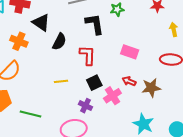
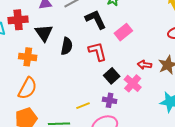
black triangle: (41, 23) -> (44, 33), turned 36
pink rectangle: (130, 52) -> (123, 32), moved, turned -42
yellow line: (61, 81) -> (83, 106), moved

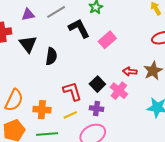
red L-shape: (98, 51) -> (72, 91), moved
orange cross: (28, 57) -> (42, 110), moved

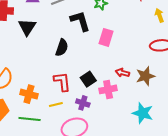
pink rectangle: (107, 40) -> (106, 37), turned -42
black semicircle: (51, 56) -> (62, 48), moved
pink cross: (119, 91) -> (108, 89), turned 30

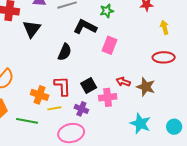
black L-shape: (80, 21) -> (85, 27), turned -50
brown star: (145, 76) -> (146, 87), turned 30
orange cross: (29, 94) -> (40, 95), moved

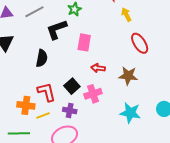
black L-shape: (85, 27) -> (57, 29), turned -35
yellow arrow: (164, 27) -> (126, 15), moved
red ellipse: (164, 57) -> (140, 43), turned 70
red arrow: (123, 82) -> (98, 68), moved

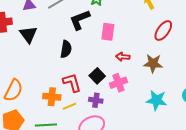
red ellipse: (140, 43) -> (163, 31), turned 70

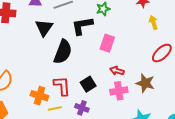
black triangle: (28, 35) -> (44, 28), moved
black semicircle: (66, 49) -> (63, 52), size x1.4
pink cross: (119, 83) -> (119, 91), moved

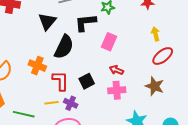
yellow arrow: (153, 23) -> (156, 34), moved
brown star: (145, 83) -> (155, 86), moved
orange cross: (39, 96) -> (37, 66), moved
purple cross: (82, 108) -> (71, 103), moved

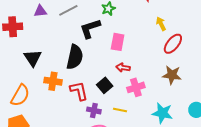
black triangle: (47, 21) -> (33, 58), moved
red arrow: (116, 70) -> (123, 68), moved
yellow line: (51, 103) -> (120, 110), moved, turned 32

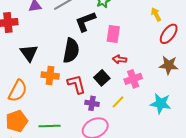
yellow line: (120, 110) -> (118, 102), turned -56

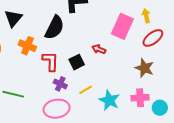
pink rectangle: (113, 34) -> (122, 26), moved, size x1.4
pink cross: (133, 79) -> (140, 98), moved
cyan star: (161, 103) -> (109, 100), moved

